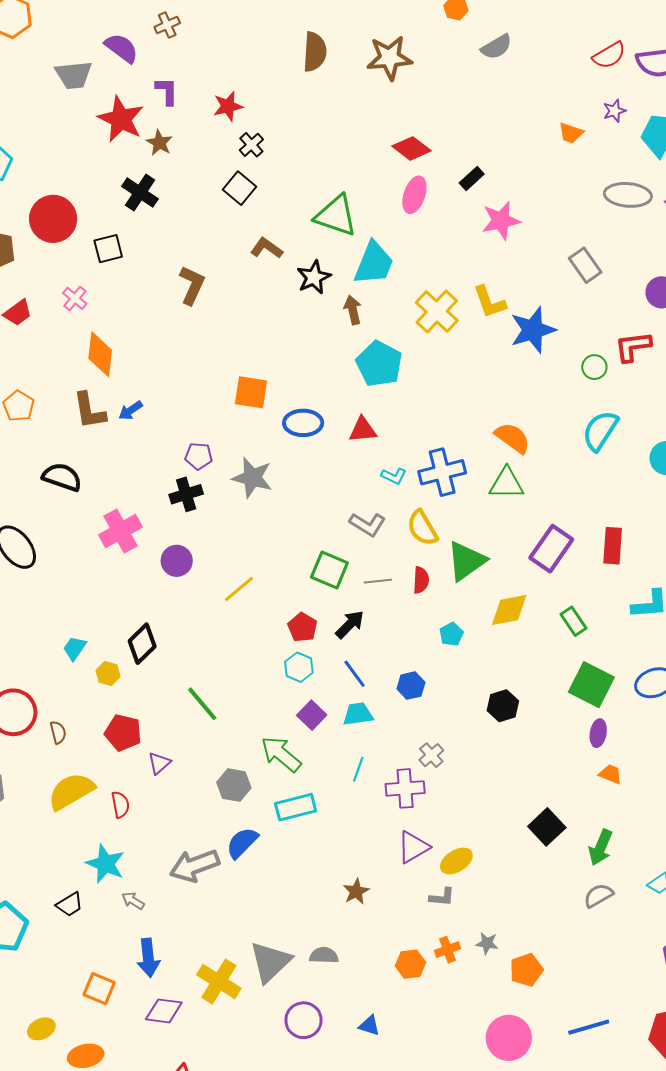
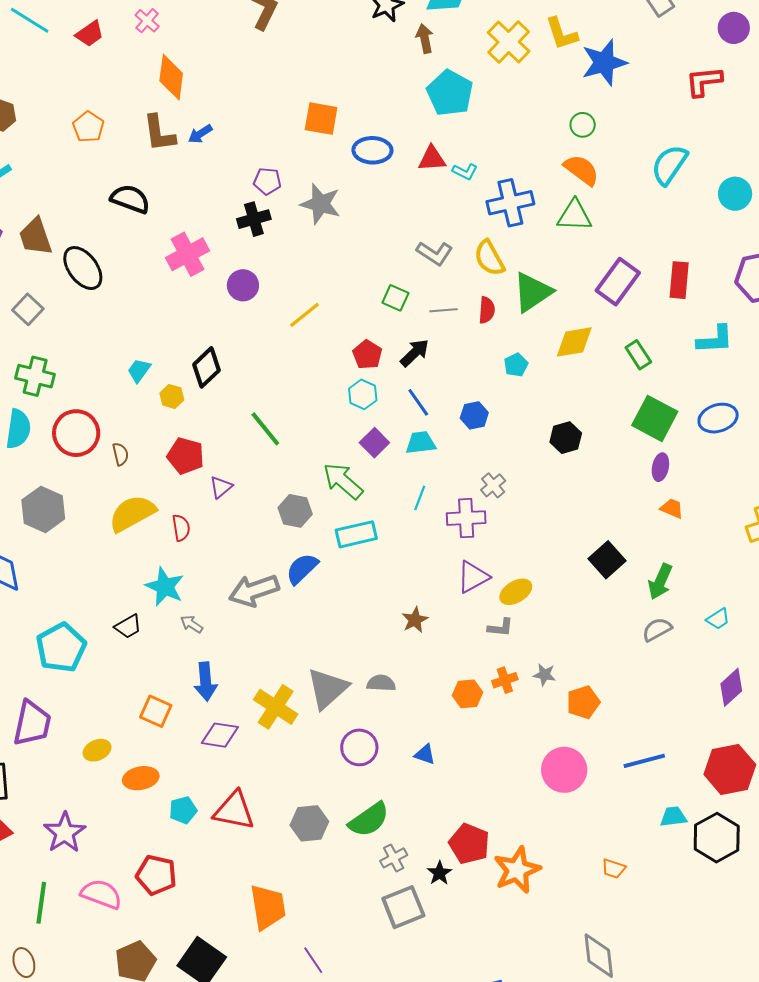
green circle: (594, 367) -> (583, 125), moved
cyan L-shape: (394, 476) -> (465, 172), moved
green square: (329, 570) -> (395, 298), size x0.7

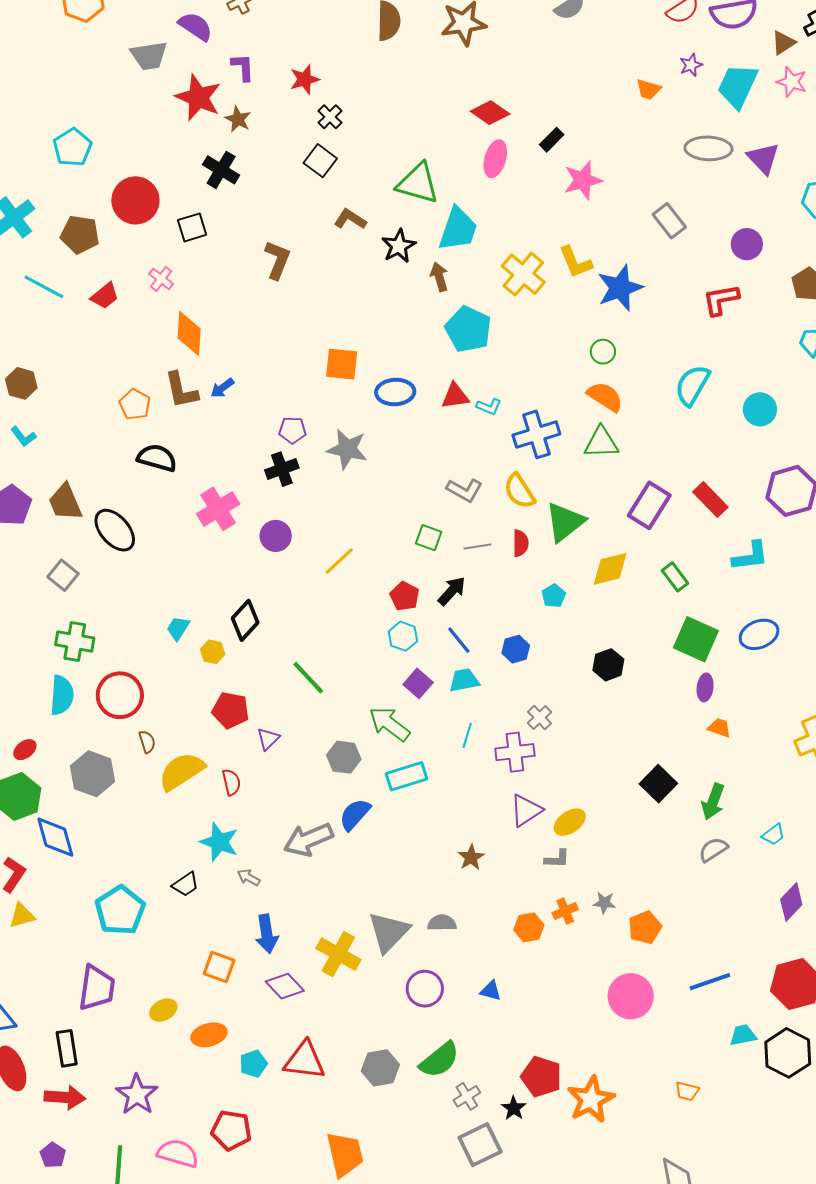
orange pentagon: (88, 127) -> (135, 404), moved
red rectangle: (679, 280) -> (710, 500), turned -45
brown semicircle: (120, 454) -> (147, 742), moved
purple diamond: (220, 735) -> (285, 986), turned 42

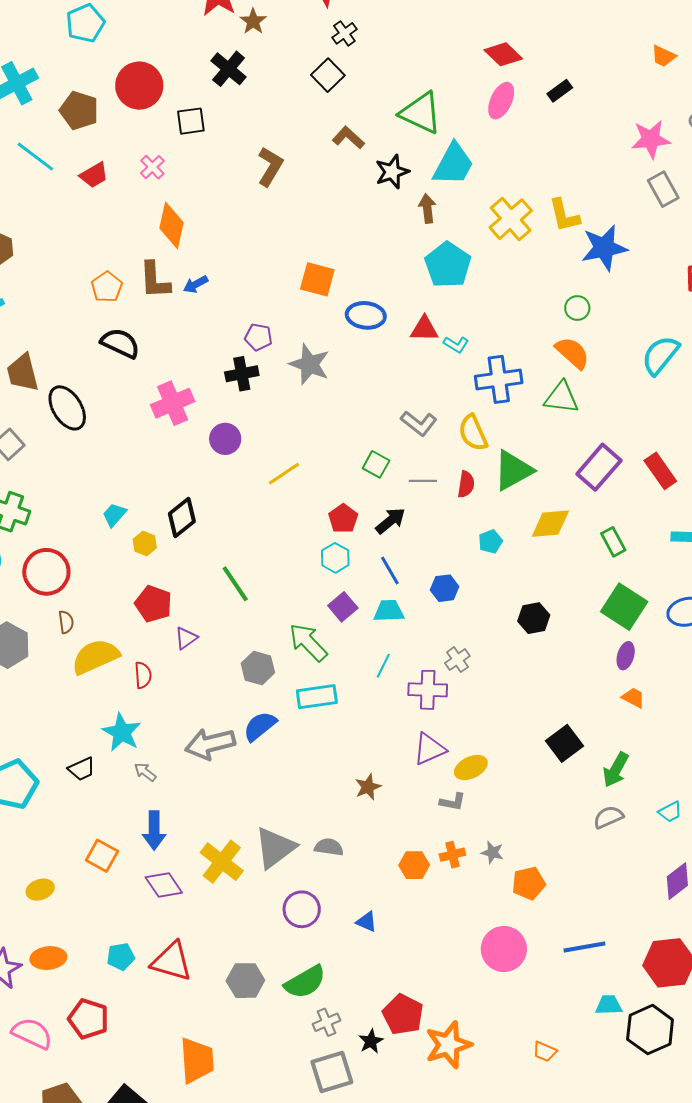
pink star: (583, 180) -> (651, 139), moved
orange ellipse: (209, 1035) -> (48, 958), moved

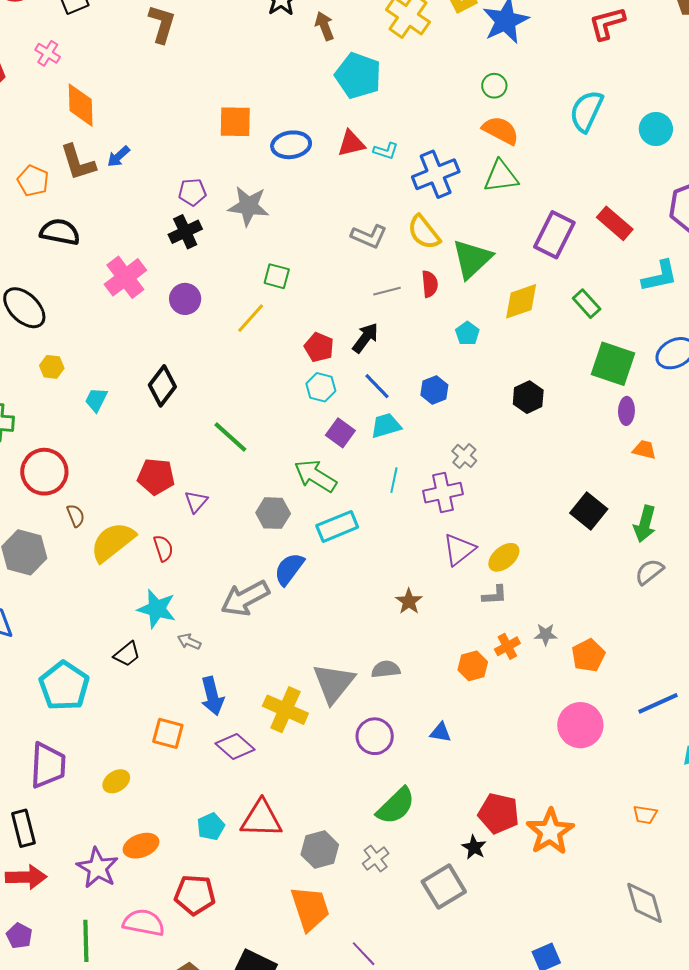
green square: (376, 464) -> (277, 276), moved
yellow hexagon: (145, 543) -> (52, 367), moved
gray hexagon: (245, 981) -> (320, 850), moved
gray cross: (326, 1022) -> (376, 858), moved

